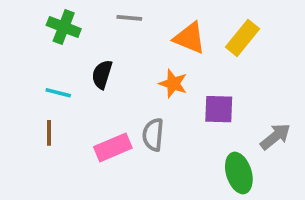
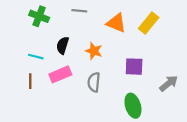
orange star: (173, 84) -> (94, 51), moved
pink rectangle: (113, 147) -> (60, 74), moved
green ellipse: (239, 173) -> (133, 106), moved

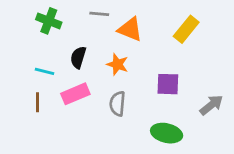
orange triangle: (116, 23) -> (130, 29), moved
green ellipse: (133, 106) -> (167, 133), turned -60

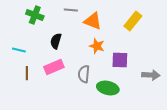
orange star: (117, 64) -> (97, 46), moved
cyan line: (45, 71) -> (19, 50), moved
gray arrow: (211, 105) -> (151, 75), turned 42
green ellipse: (167, 133) -> (108, 88), moved

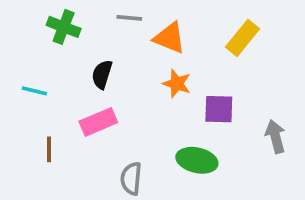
brown line: (27, 73) -> (49, 149), moved
gray semicircle: (84, 74) -> (131, 179), moved
gray arrow: (151, 75) -> (275, 137), turned -108

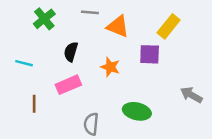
green cross: (64, 27) -> (44, 19), turned 30
orange star: (177, 84) -> (110, 67), moved
purple square: (219, 109) -> (150, 54), moved
gray arrow: (275, 137) -> (191, 95), turned -45

